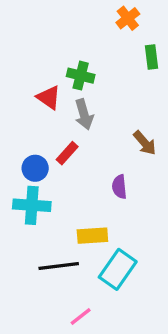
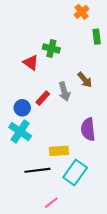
gray arrow: (84, 114) -> (64, 92), moved
brown arrow: (145, 143) -> (85, 80), moved
purple semicircle: (119, 187) -> (88, 129), moved, size x1.5
cyan cross: (32, 205) -> (20, 132), turned 30

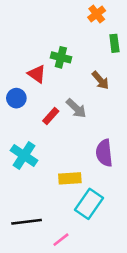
brown arrow: (85, 80) -> (100, 80), moved
gray arrow: (64, 92) -> (76, 108), turned -30
blue circle: (22, 108) -> (16, 98), moved
black line: (37, 170) -> (27, 222), moved

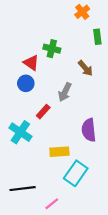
blue circle: (16, 98) -> (26, 83), moved
gray arrow: (76, 108) -> (65, 92), turned 72
red rectangle: (51, 116) -> (43, 112), moved

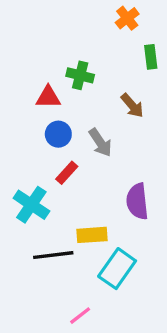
red triangle: (31, 63) -> (48, 97), turned -35
blue circle: (26, 83) -> (58, 134), moved
gray arrow: (65, 92) -> (100, 143), turned -60
black line: (23, 189) -> (53, 255), moved

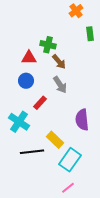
brown arrow: (132, 106) -> (59, 62), moved
blue circle: (58, 134) -> (26, 81), moved
yellow rectangle: (92, 235) -> (55, 140), turned 48
pink line: (80, 316) -> (68, 188), moved

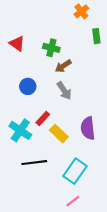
red triangle: (29, 58) -> (17, 44), moved, turned 35
brown arrow: (59, 62) -> (63, 66), turned 98
red rectangle: (40, 103) -> (43, 119), moved
yellow rectangle: (55, 140) -> (59, 134), moved

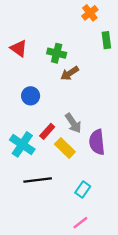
gray arrow: (64, 91) -> (73, 123), moved
cyan rectangle: (75, 171) -> (83, 189), size x0.6

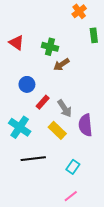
red rectangle: (47, 131) -> (43, 102), moved

